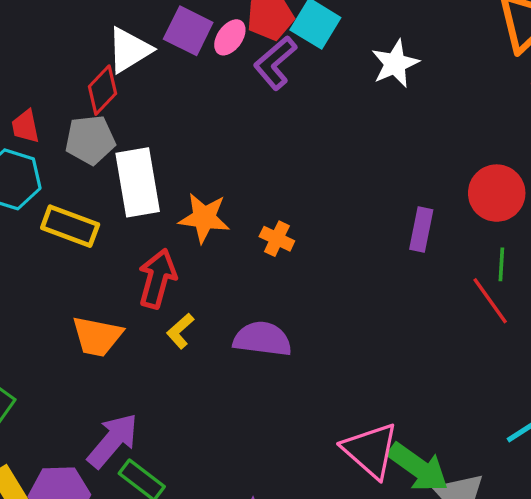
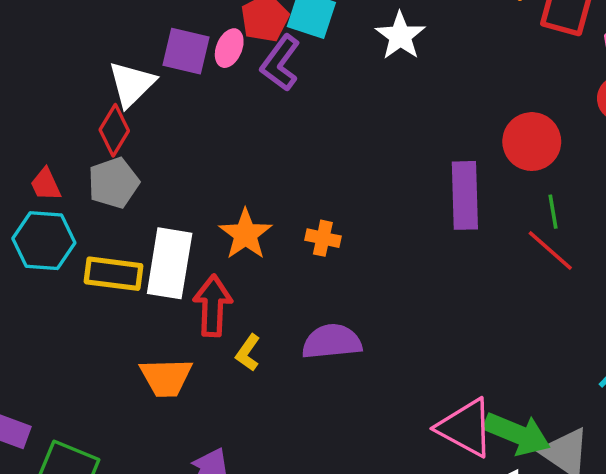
white rectangle: (138, 182) -> (170, 263), moved, turned 32
orange star: (204, 218) -> (245, 234), turned -30
purple rectangle: (421, 230) -> (465, 195), size x1.5

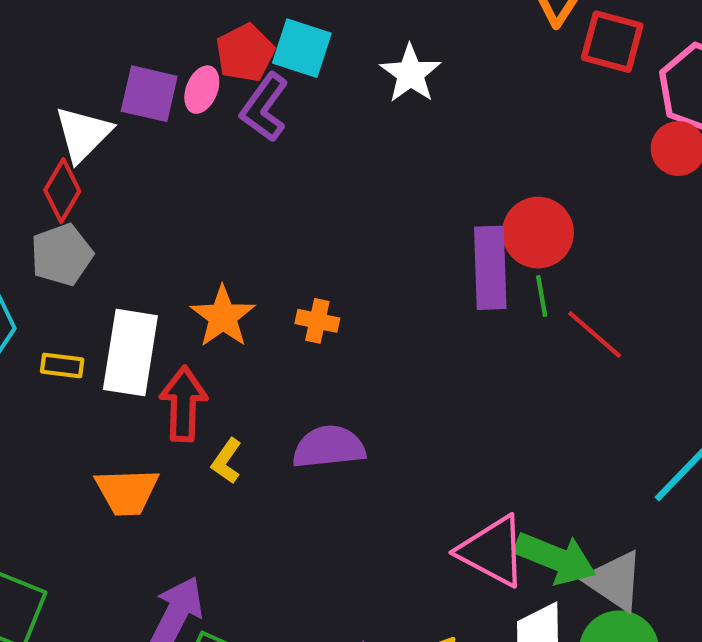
red circle: (532, 142) -> (538, 233), moved
green line: (553, 212) -> (542, 296), moved
yellow rectangle: (113, 274) -> (62, 365), size x0.6

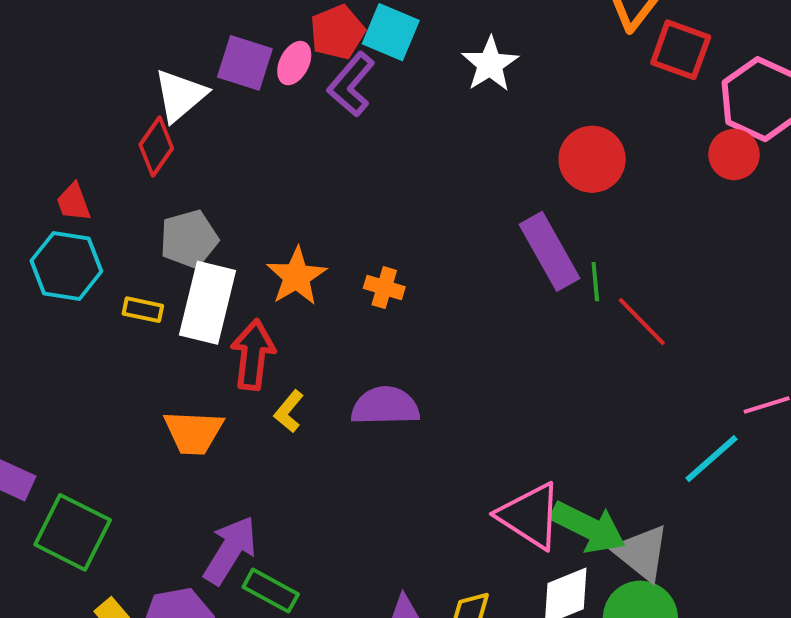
red circle: (538, 233) -> (592, 159), moved
gray pentagon: (62, 255) -> (189, 239), moved
purple rectangle: (490, 268) -> (550, 251), turned -32

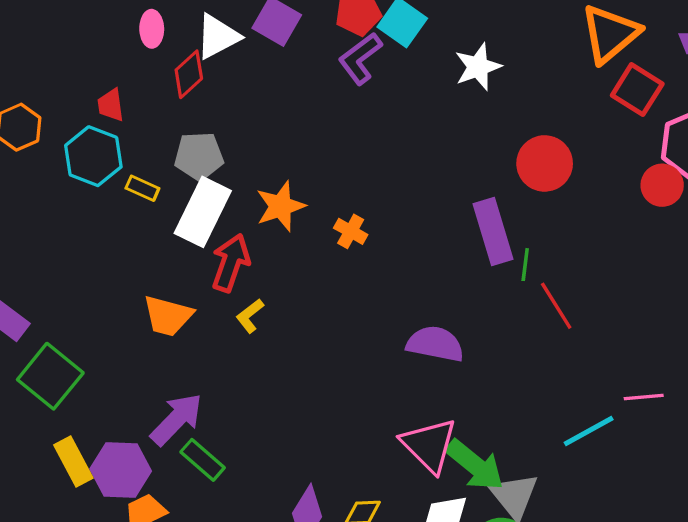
pink ellipse: (294, 63) -> (152, 29), moved, turned -40
yellow rectangle: (143, 310) -> (142, 188), moved
purple semicircle: (385, 406) -> (435, 344), moved

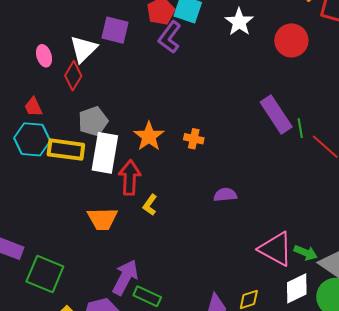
red circle: (545, 163) -> (291, 40), moved
yellow rectangle: (142, 188) -> (66, 150), size x1.8
purple semicircle: (435, 344) -> (225, 195), moved, size x0.7
green arrow: (475, 465) -> (306, 253), size x0.6

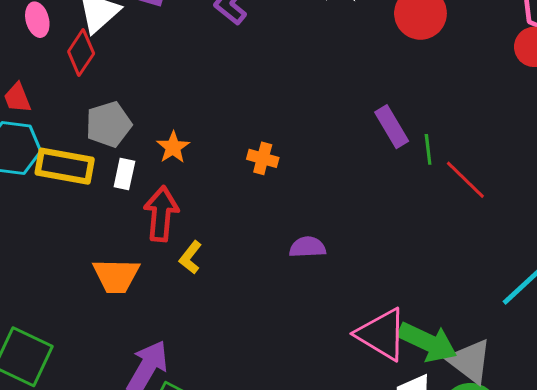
purple rectangle: (276, 115) -> (392, 127), size x0.7
orange star: (149, 136) -> (173, 147), moved, size x0.7
white rectangle: (105, 153) -> (124, 174), size x0.5
green arrow: (306, 253) -> (427, 342), size x1.6

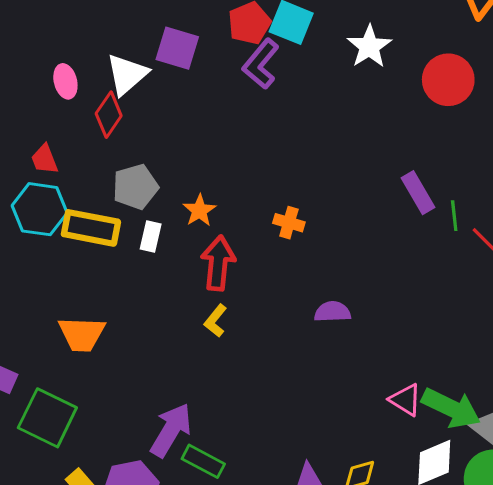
red arrow: (161, 214) -> (218, 263), moved
orange trapezoid: (116, 276) -> (82, 334), moved
pink triangle: (382, 334) -> (405, 400), size x0.6

